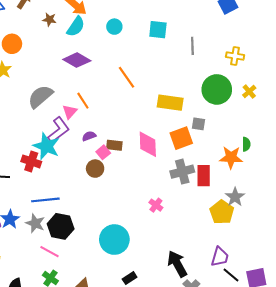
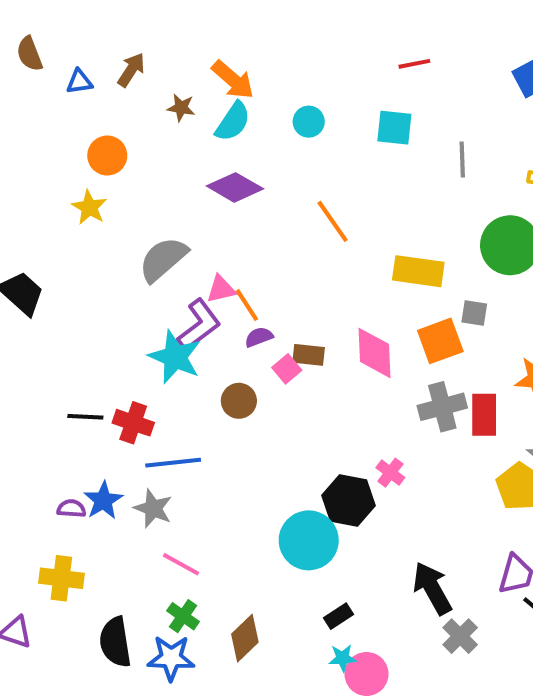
orange line: (83, 101) -> (247, 305), moved
pink triangle: (70, 112) -> (221, 289), turned 35
red cross: (31, 161) -> (133, 423), moved
brown circle: (95, 169) -> (239, 401), moved
black hexagon: (61, 226) -> (349, 500), moved

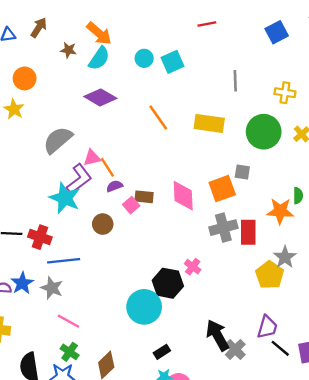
cyan square: (394, 128) -> (173, 62), moved, turned -30
yellow rectangle: (418, 271) -> (209, 123), moved
gray cross: (460, 636) -> (235, 349), moved

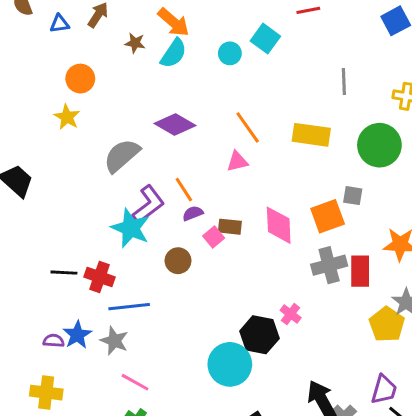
cyan square: (173, 62) -> (265, 39), moved, turned -30
purple diamond: (100, 97) -> (175, 124), moved
pink triangle: (92, 158) -> (237, 161), moved

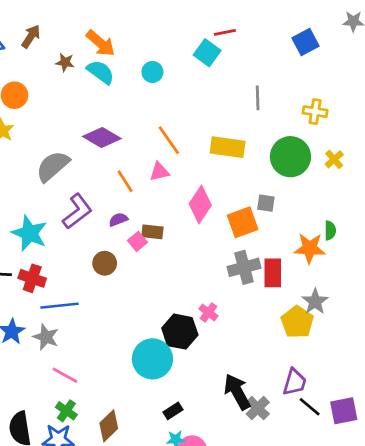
cyan square: (265, 39) -> (207, 53), moved
cyan semicircle: (174, 53) -> (101, 72), turned -88
orange line: (184, 190) -> (125, 181), moved
pink diamond: (279, 225) -> (200, 204), moved, turned 36
cyan star: (131, 228) -> (29, 233), moved

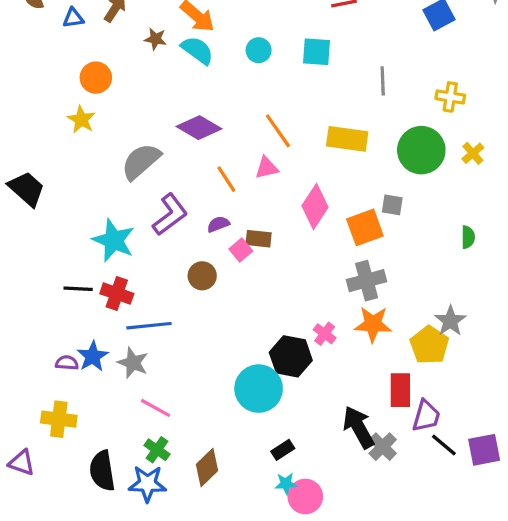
cyan square: (207, 53) -> (317, 52), moved, turned -32
orange star: (310, 248) -> (373, 324), moved
red rectangle: (273, 273) -> (400, 390), moved

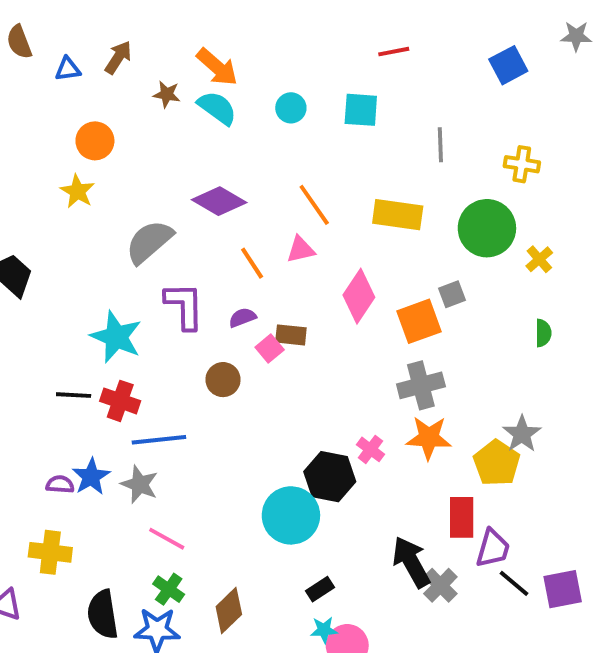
yellow cross: (473, 153) -> (539, 259), moved
gray square: (392, 205) -> (452, 294), turned -30
purple L-shape: (170, 215) -> (184, 306), turned -54

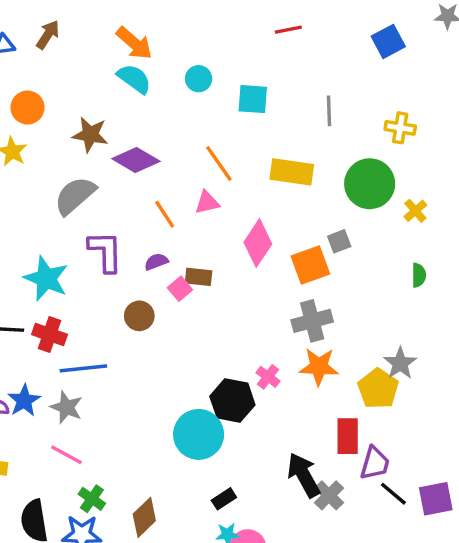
brown star: (167, 94) -> (90, 135), moved, size x1.5
cyan square: (361, 110) -> (253, 99), moved
pink line: (167, 539) -> (66, 455), moved

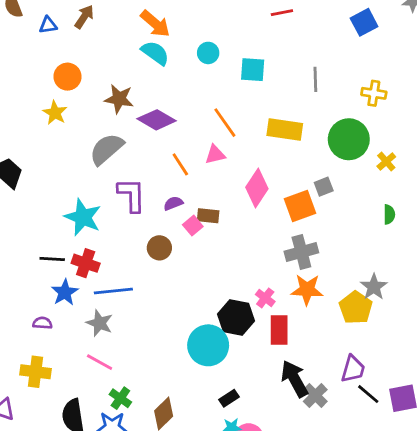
blue star: (24, 401) -> (65, 292), moved
red rectangle: (348, 436) -> (279, 330), moved

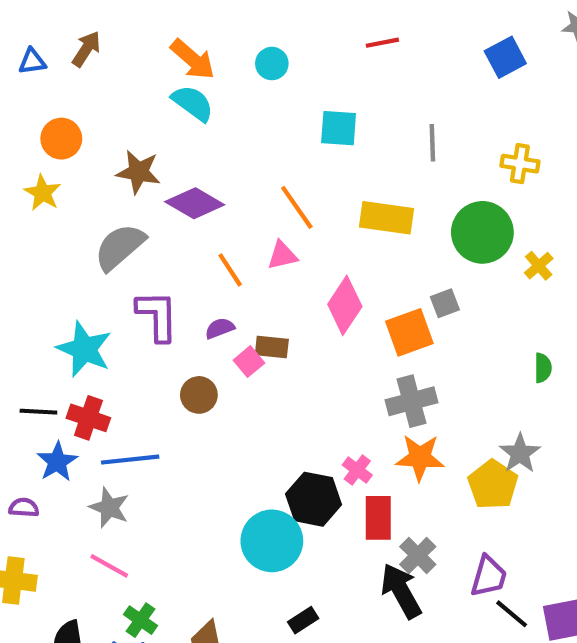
cyan circle: (208, 53) -> (272, 64), moved
green semicircle: (389, 214) -> (543, 368), moved
gray cross: (315, 395) -> (418, 555), moved

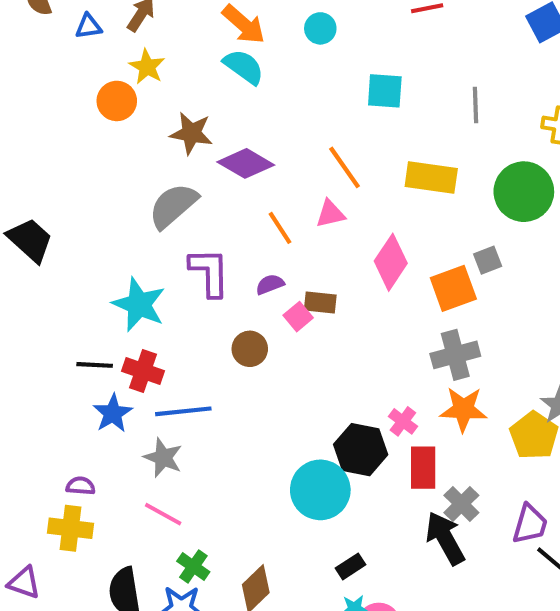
yellow star: (43, 193) -> (147, 67), moved
purple semicircle: (24, 508) -> (80, 486), moved

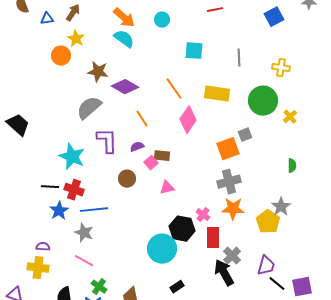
pink triangle: (330, 214) -> (167, 188), moved
pink diamond: (391, 262) -> (188, 120), moved

